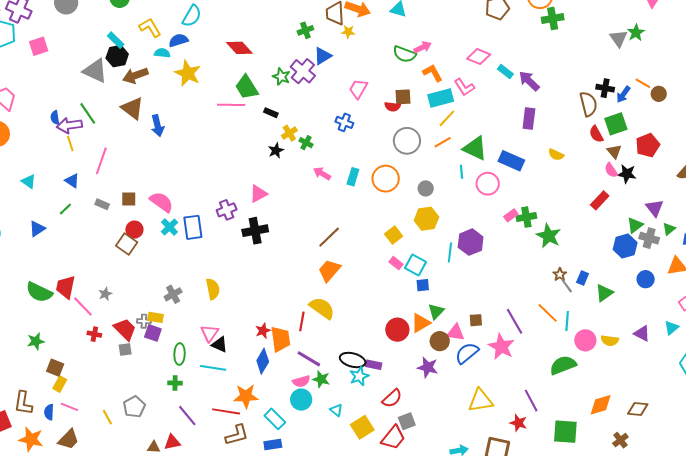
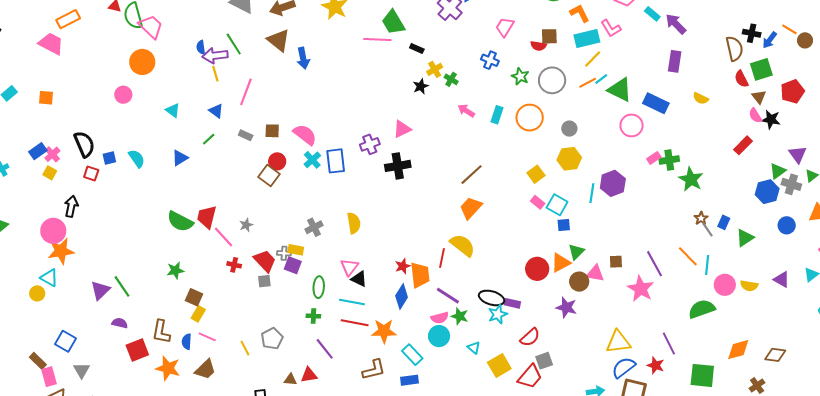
green star: (281, 77) -> (520, 76), moved
cyan line: (461, 172) -> (601, 79), moved, turned 56
blue semicircle: (467, 353) -> (624, 368), moved
red line: (226, 411) -> (355, 323), moved

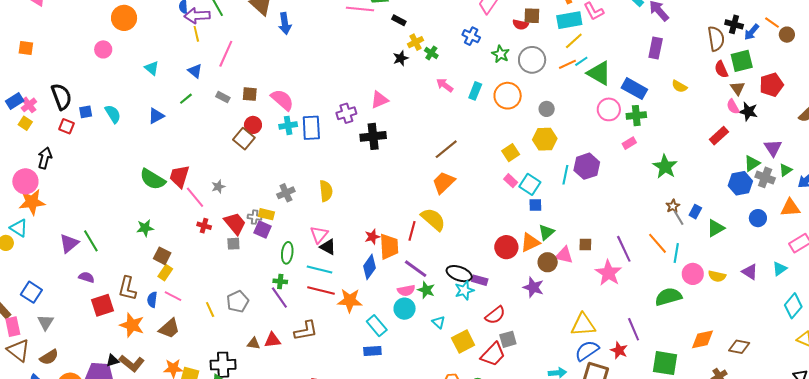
cyan cross: (312, 160) -> (288, 125), turned 30
green cross: (669, 160) -> (636, 116), moved
purple line: (325, 349) -> (279, 298), moved
brown L-shape: (374, 370) -> (306, 331), moved

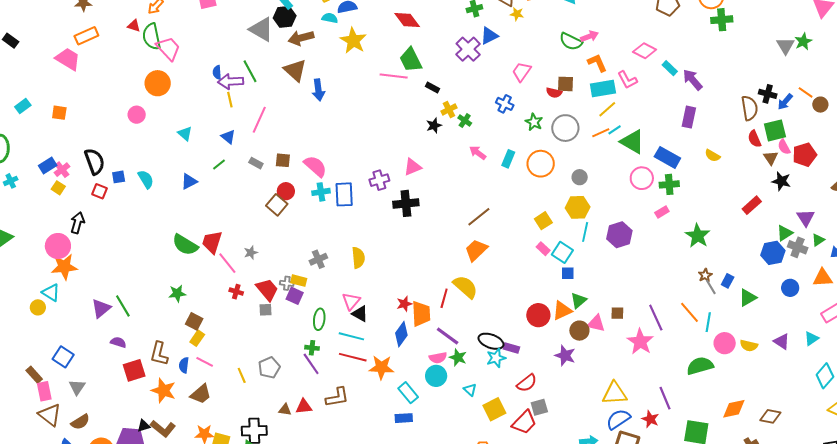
pink semicircle: (733, 107) -> (784, 147), moved
cyan line: (565, 175) -> (585, 232), moved

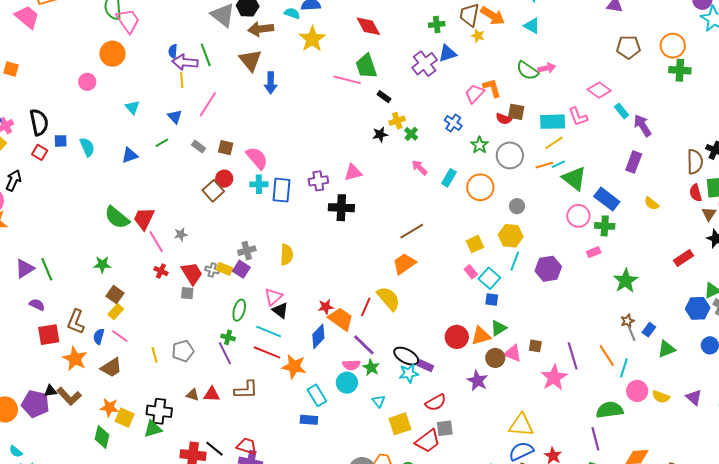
orange L-shape: (597, 63) -> (492, 88), moved
purple square: (295, 296) -> (241, 269), moved
orange trapezoid: (421, 314) -> (341, 319), turned -60
purple line: (665, 398) -> (595, 439), moved

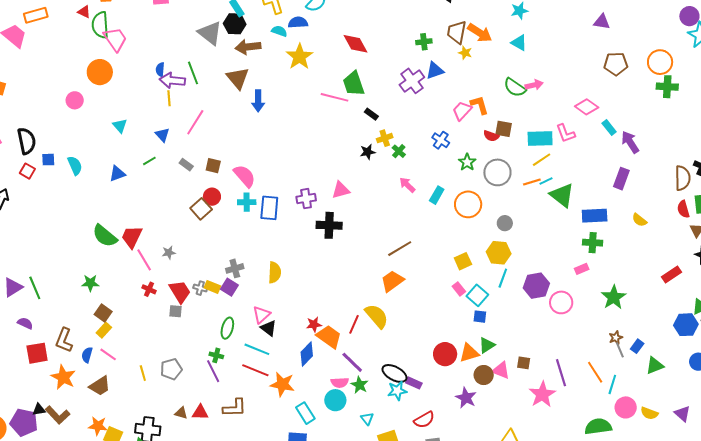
blue rectangle: (607, 199) -> (595, 216), turned -40
pink circle: (578, 216) -> (561, 302), moved

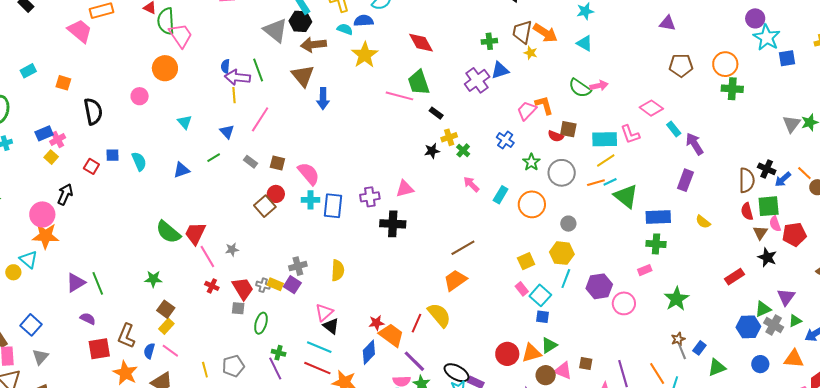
black semicircle: (27, 141) -> (93, 111), moved
green ellipse: (227, 328) -> (261, 323), moved

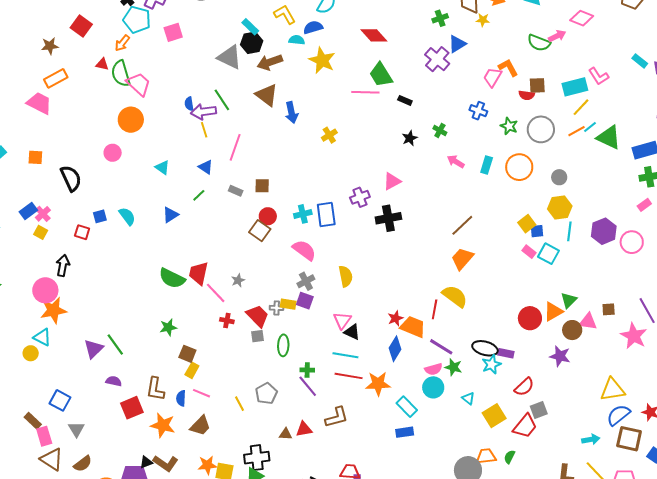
pink diamond: (651, 108) -> (582, 18), moved
yellow cross: (449, 137) -> (329, 135), moved
pink semicircle: (309, 174) -> (304, 250), moved
blue square: (542, 317) -> (537, 231), moved

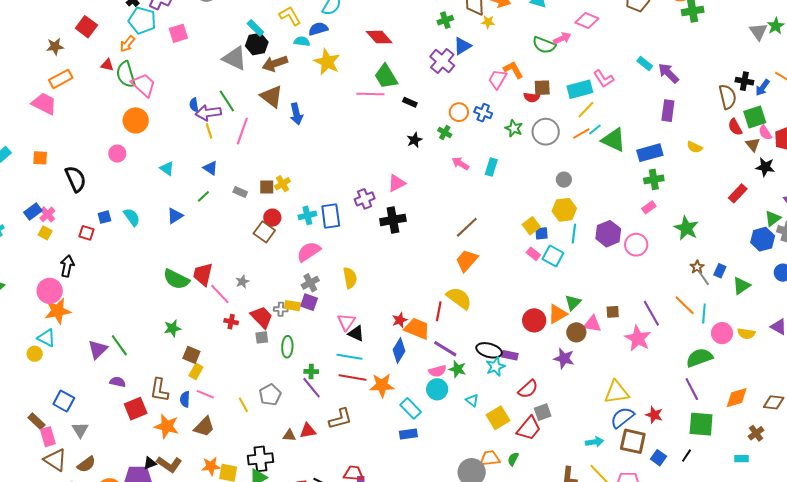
yellow cross: (329, 135) -> (282, 184), moved
pink line: (235, 147) -> (242, 131), moved
orange circle: (519, 167) -> (459, 112), moved, size x0.7
pink semicircle: (304, 250) -> (309, 252), turned -70

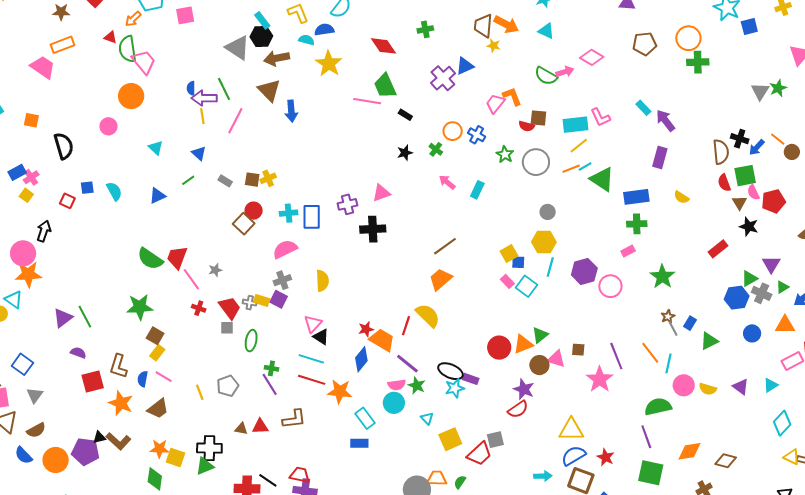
green cross: (445, 20) -> (425, 29), moved
green star: (172, 328) -> (140, 307), size x1.5
red semicircle: (528, 389) -> (518, 409), moved

